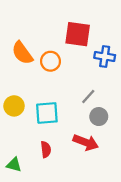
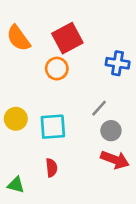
red square: (78, 34) -> (67, 38), moved, turned -36
orange semicircle: (22, 53) -> (18, 38), moved
red arrow: (86, 142) -> (115, 160), moved

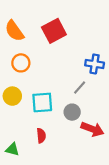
blue cross: (118, 63) -> (95, 64), moved
orange circle: (57, 69) -> (21, 63), moved
gray circle: (111, 131) -> (72, 112), moved

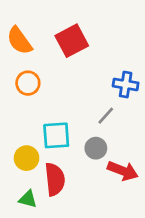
yellow circle: (12, 96) -> (27, 158), moved
red semicircle: (41, 136) -> (55, 179), size x1.6
green triangle: (12, 149) -> (28, 199), moved

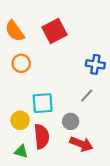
gray line: (106, 116) -> (87, 96), moved
gray circle: (96, 148) -> (71, 121), moved
red arrow: (123, 171) -> (81, 144), moved

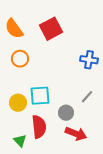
gray line: (87, 96) -> (87, 97), moved
yellow circle: (20, 120) -> (18, 103), moved
green triangle: (21, 151) -> (20, 141), turned 32

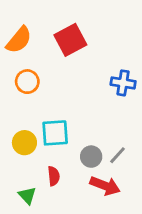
orange semicircle: (14, 29) -> (19, 40), turned -105
gray line: (87, 97) -> (118, 155), moved
red semicircle: (39, 127) -> (54, 176), size x0.6

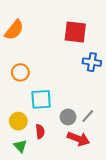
red square: (70, 40) -> (75, 32), moved, turned 35
orange circle: (27, 82) -> (20, 72), moved
yellow circle: (24, 143) -> (18, 121), moved

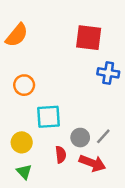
red semicircle: (40, 131) -> (61, 155), moved

